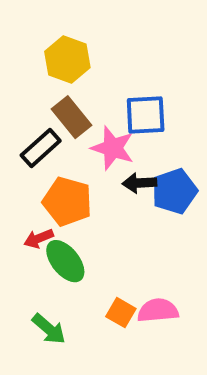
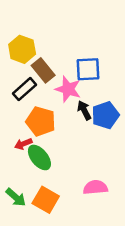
yellow hexagon: (67, 60) -> (22, 49), moved
black arrow: (139, 183) -> (84, 110), turned 66
orange square: (121, 313) -> (46, 200), moved, size x1.5
green arrow: (49, 329) -> (16, 197), moved

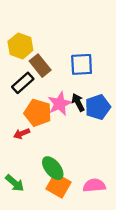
pink star: (68, 89) -> (60, 104), moved, turned 30
green ellipse: (39, 157) -> (53, 168), moved
pink semicircle: (95, 187) -> (94, 185), moved
orange square: (46, 200) -> (59, 185), moved

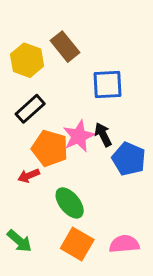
brown rectangle: (40, 66) -> (65, 47), moved
blue pentagon: (98, 107) -> (129, 159), moved, turned -30
green ellipse: (53, 168) -> (70, 203), moved

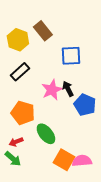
orange pentagon: (50, 148) -> (23, 113), moved
red arrow: (29, 176) -> (16, 142), moved
orange square: (77, 244) -> (64, 160), moved

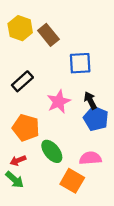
yellow hexagon: (18, 40) -> (20, 28), moved
black arrow: (68, 89) -> (90, 100), moved
pink semicircle: (82, 161) -> (90, 158), moved

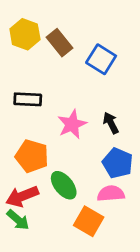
blue square: (80, 63) -> (101, 59), moved, turned 35
black rectangle: (22, 81) -> (28, 99), turned 45
blue pentagon: (96, 119) -> (118, 163), moved
red arrow: (18, 160) -> (22, 196), size x1.6

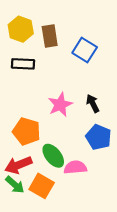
brown rectangle: (60, 43) -> (50, 36), turned 30
black rectangle: (28, 99) -> (23, 64), moved
pink semicircle: (111, 194) -> (75, 167), moved
orange square: (89, 221) -> (42, 186), moved

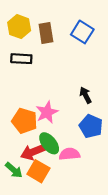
blue square: (85, 50) -> (82, 32), moved
pink star: (60, 105) -> (47, 112), moved
red arrow: (18, 165) -> (33, 152), moved

